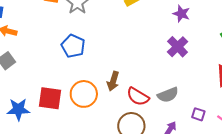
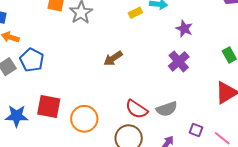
blue pentagon: (73, 46) -> (32, 60), moved
brown arrow: (113, 81) -> (113, 58), moved, turned 36
orange circle: (84, 94) -> (84, 119), moved

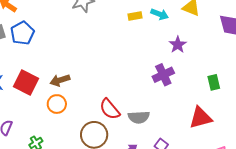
brown arrow: (113, 58) -> (60, 80), moved
orange circle: (84, 119) -> (57, 104), size x0.7

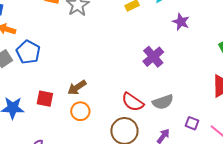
purple cross: (163, 75) -> (153, 57), moved
red square: (26, 82) -> (45, 99), size x0.7

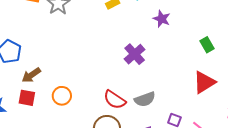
brown arrow: (77, 87) -> (31, 75), moved
orange circle: (80, 111) -> (62, 96), moved

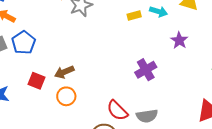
brown arrow: (31, 75) -> (64, 72), moved
red square: (27, 98) -> (36, 81), moved

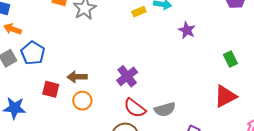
purple cross: (146, 70) -> (127, 76), moved
brown arrow: (64, 72) -> (77, 77), turned 30

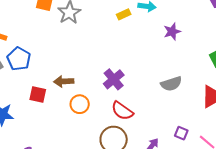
purple star: (187, 30) -> (172, 32), turned 30
orange circle: (82, 101) -> (80, 104), moved
gray semicircle: (165, 109) -> (171, 84), moved

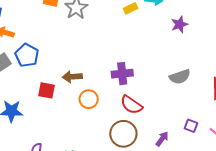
purple cross: (114, 79) -> (122, 74), turned 35

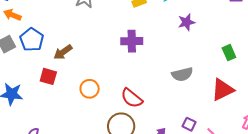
purple cross: (122, 74) -> (132, 41), moved
brown arrow: (72, 77) -> (63, 52), moved, turned -36

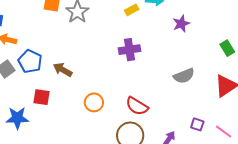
brown arrow: (63, 52) -> (63, 70), turned 72
red square: (48, 76) -> (42, 97), moved

